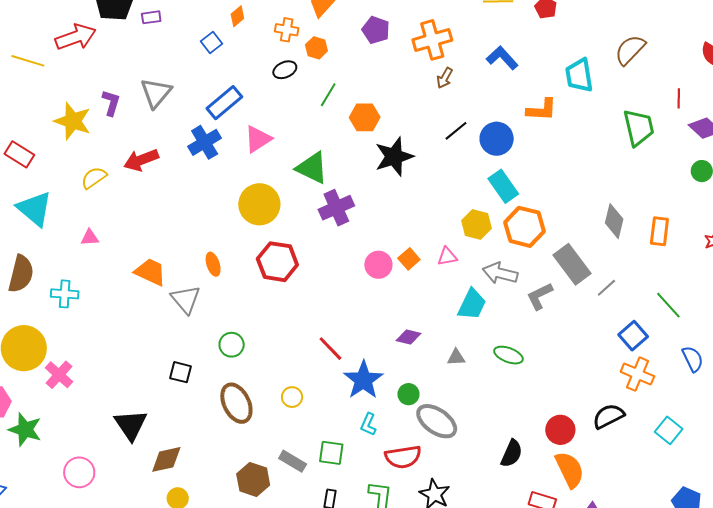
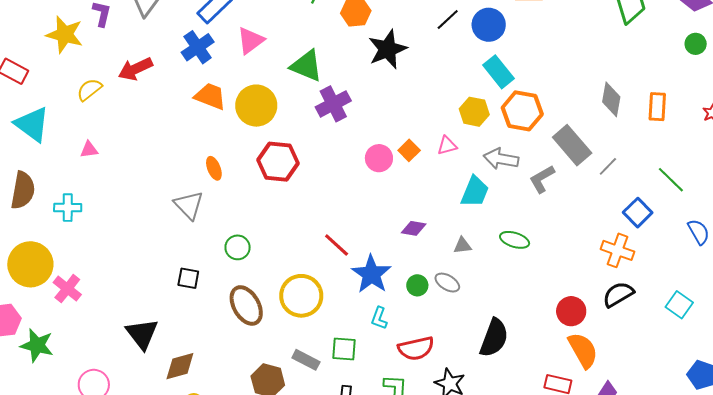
orange trapezoid: (150, 272) -> (210, 96), moved
orange cross: (637, 374) -> (617, 250), moved
yellow circle: (292, 397) -> (301, 296), size x2.0
gray ellipse: (437, 421) -> (447, 283), moved, size x0.6
black semicircle: (512, 453) -> (494, 338), moved, size x1.4

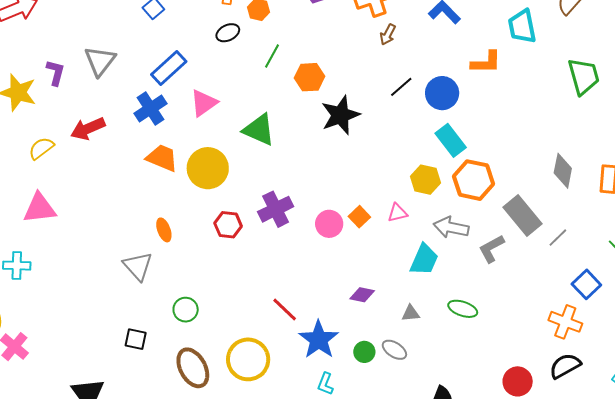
purple cross: (333, 104) -> (276, 209), moved
pink triangle: (89, 150) -> (39, 208), size x1.8
red hexagon: (278, 162) -> (228, 225), size x0.7

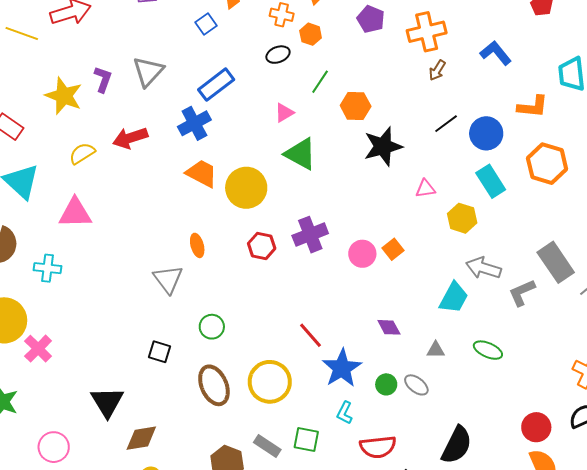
pink triangle: (204, 103) -> (284, 113), moved, size x0.7
orange hexagon: (474, 180) -> (547, 164), moved
pink triangle: (398, 213) -> (425, 189), moved
purple diamond: (362, 295) -> (389, 327), turned 45

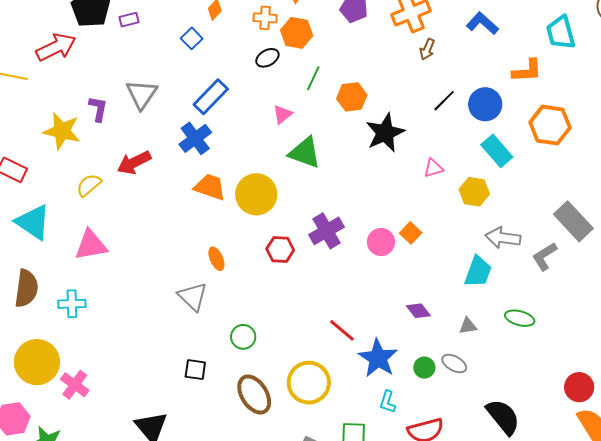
orange hexagon: (311, 34) -> (297, 33), size x1.4
black semicircle: (457, 445) -> (503, 417), turned -57

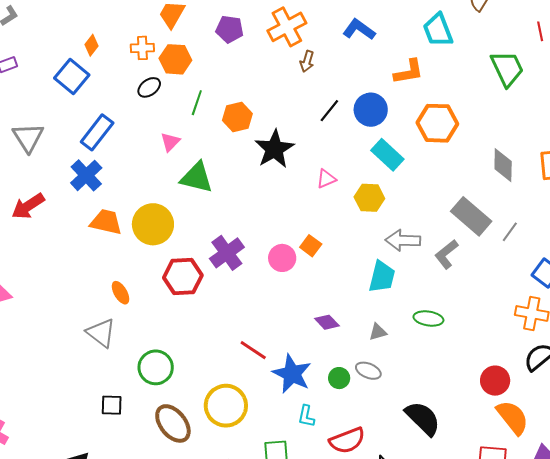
blue square: (192, 38) -> (72, 76), size x1.6
red hexagon: (280, 250) -> (183, 277), size x1.4
green circle: (243, 337) -> (156, 367), size x1.4

